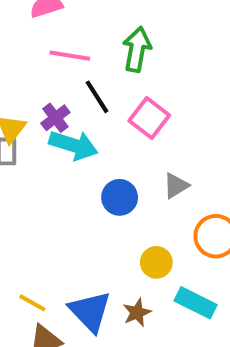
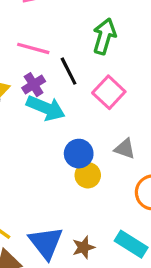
pink line: (70, 56) -> (33, 48), moved
gray triangle: (176, 186) -> (125, 149), turned 45
yellow circle: (156, 262) -> (88, 175), moved

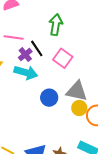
purple cross: (34, 85) -> (25, 55), moved
gray triangle: (125, 149) -> (77, 91), size x1.6
yellow circle: (88, 175) -> (79, 108), moved

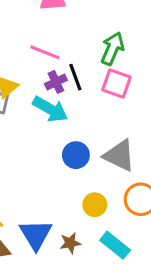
pink square: (63, 58) -> (116, 83), moved, turned -30
yellow circle: (79, 108) -> (95, 205), moved

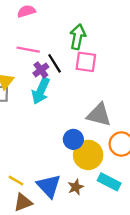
cyan arrow: (50, 109) -> (41, 91), turned 96
blue circle: (76, 155) -> (73, 139), moved
yellow circle: (95, 205) -> (88, 155), size x1.6

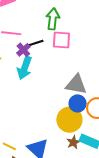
black line: (55, 63) -> (35, 43), turned -72
blue circle: (73, 139) -> (78, 103), moved
brown star: (76, 187) -> (73, 142), moved

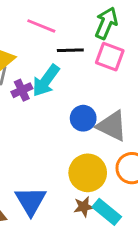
purple cross: (23, 50) -> (22, 90), moved
blue circle: (78, 103) -> (83, 118), moved

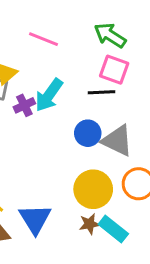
green arrow: (106, 23) -> (110, 35), turned -80
black line: (70, 50) -> (102, 92), moved

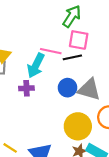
green arrow: (110, 35) -> (72, 16), turned 100
pink line: (43, 39) -> (51, 51), moved
purple cross: (24, 105) -> (26, 88), moved, turned 32

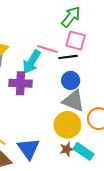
purple cross: (26, 88) -> (21, 83), size x1.5
blue circle: (67, 88) -> (71, 80), moved
gray triangle: (89, 89) -> (73, 101), moved

